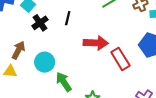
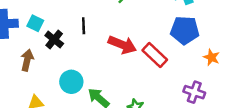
red arrow: (96, 43) -> (122, 45), turned 35
brown arrow: (18, 50) -> (27, 60), moved

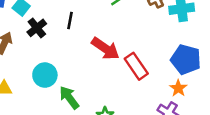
blue pentagon: (185, 30) -> (186, 59), moved
orange star: (211, 57) -> (178, 88), moved

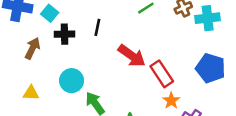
black cross: (37, 28) -> (65, 34), turned 36
orange star: (178, 88) -> (171, 101), moved

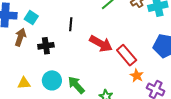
black cross: (65, 34) -> (46, 46), moved
brown arrow: (32, 48) -> (20, 37), moved
cyan circle: (72, 81) -> (52, 80), moved

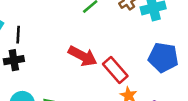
black line: (71, 24) -> (18, 35), moved

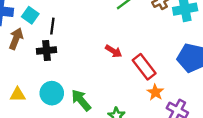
red arrow: (83, 56) -> (114, 51), size x0.6

